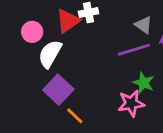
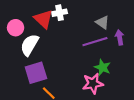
red triangle: (68, 21) -> (43, 19), turned -42
purple square: (58, 90) -> (36, 73), turned 30

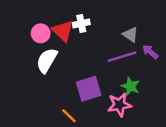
pink circle: (16, 28) -> (41, 33), moved
purple arrow: (120, 37) -> (150, 52), turned -40
purple square: (36, 73) -> (89, 89), moved

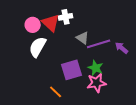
gray triangle: (130, 35) -> (83, 38), moved
purple arrow: (150, 52) -> (122, 48), moved
green star: (130, 86) -> (96, 68), moved

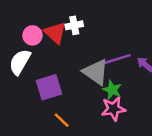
gray triangle: (83, 38) -> (96, 72), moved, size x1.6
white semicircle: (38, 47) -> (20, 62), moved
purple square: (72, 70) -> (49, 87), moved

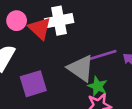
white cross: (74, 25) -> (59, 21), size x1.5
pink circle: (32, 35) -> (17, 21), moved

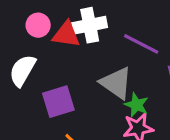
red triangle: (40, 28) -> (66, 35), turned -35
purple line: (101, 55) -> (141, 44), moved, turned 44

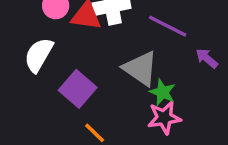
purple square: (58, 102) -> (78, 89), turned -32

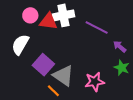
gray triangle: (140, 68) -> (63, 76), moved
green star: (163, 92) -> (122, 68), moved

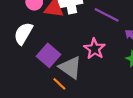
pink star: (95, 82) -> (95, 49), moved, turned -30

